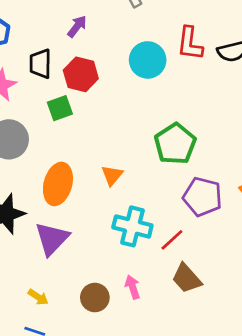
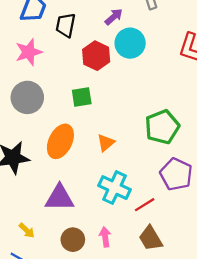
purple arrow: (77, 26) -> (114, 17), moved
cyan circle: (148, 60) -> (130, 43), moved
black trapezoid: (40, 64) -> (66, 25), moved
green square: (60, 108) -> (82, 97), moved
purple triangle: (52, 239) -> (60, 198), moved, turned 36

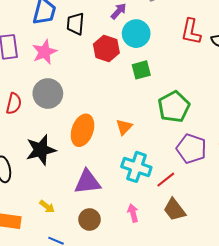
green square: (82, 97) -> (141, 70), moved
yellow arrow: (27, 230) -> (47, 207), moved
brown circle: (73, 240) -> (90, 219), moved

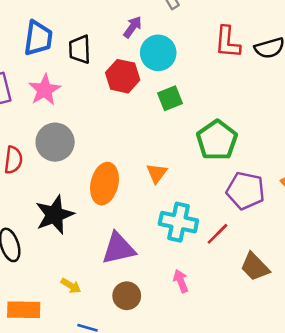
brown trapezoid: (175, 210) -> (255, 267), moved

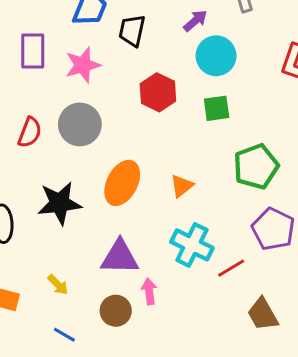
red hexagon: (123, 76) -> (158, 92), moved
pink arrow: (181, 281) -> (149, 291), moved

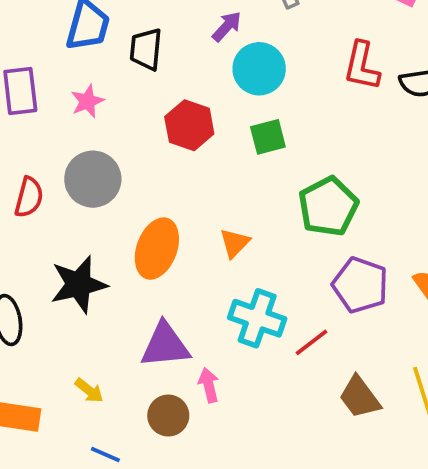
pink star: (83, 65) -> (87, 101), size x0.7

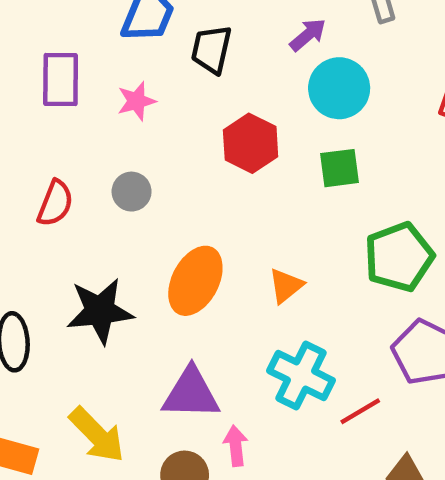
gray circle: (93, 179) -> (132, 192), size x0.6
yellow arrow: (89, 391) -> (97, 435), size x1.8

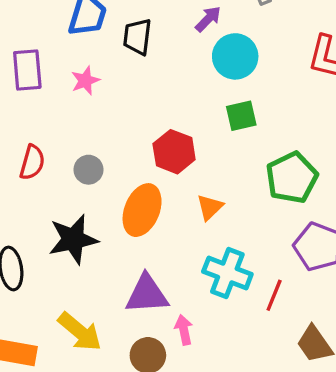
red hexagon: (251, 143) -> (174, 152), moved
gray circle: (132, 192) -> (88, 170), moved
red line: (360, 411) -> (274, 295), turned -32

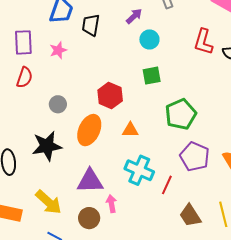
cyan circle: (235, 56) -> (149, 39), size x0.7
red semicircle: (32, 162) -> (25, 77), moved
orange triangle: (210, 207) -> (130, 130), turned 42

